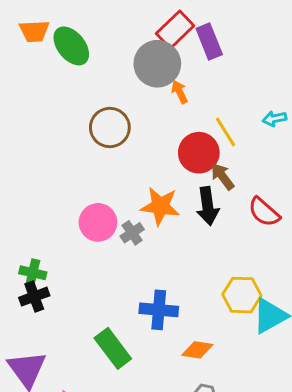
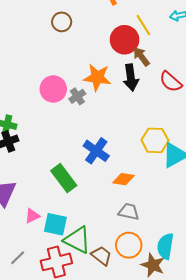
brown circle: (110, 127) -> (62, 22), size x0.7
blue cross: (159, 310) -> (96, 151), turned 30

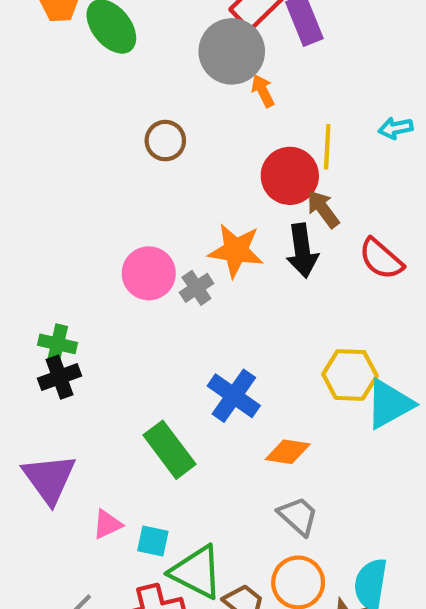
yellow line: (143, 25) -> (327, 147), turned 35
gray trapezoid: (129, 212) -> (298, 516), turned 30
cyan square: (55, 224) -> (153, 541), size x0.7

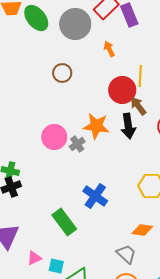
gray circle: (232, 51) -> (75, 24), moved
orange diamond: (288, 452) -> (142, 230), moved

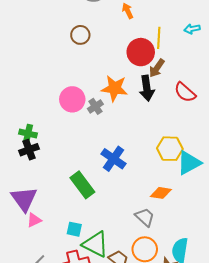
brown arrow: (138, 106) -> (157, 68), turned -108
pink triangle: (34, 258) -> (34, 220), moved

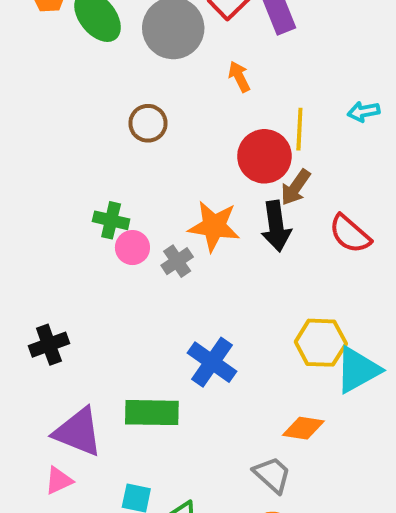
pink circle: (72, 99) -> (132, 248), size x0.7
green cross: (28, 134) -> (111, 220), moved
green rectangle: (82, 185) -> (152, 413), turned -52
purple triangle: (24, 199) -> (78, 432), moved, turned -32

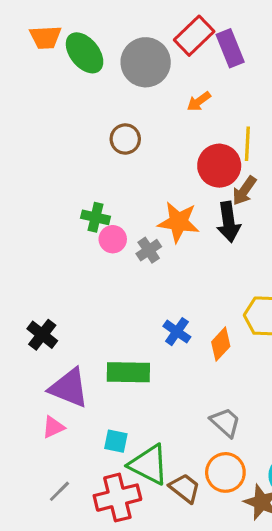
orange arrow: (239, 77) -> (199, 101), turned -100
black cross: (49, 345) -> (42, 335), moved, turned -32
blue cross: (212, 362) -> (177, 332), size x0.7
orange diamond: (303, 428) -> (221, 344), moved, turned -56

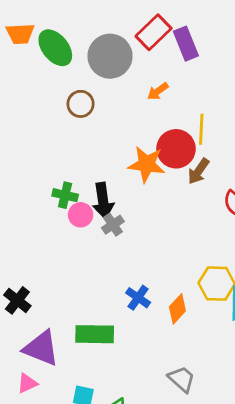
brown circle: (125, 139) -> (81, 104), moved
orange star: (178, 222) -> (147, 164), moved
black arrow: (229, 222) -> (103, 201), moved

